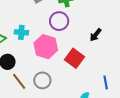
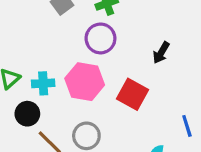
cyan cross: (21, 32) -> (43, 83), moved

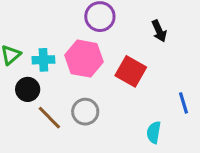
black arrow: (161, 53) -> (159, 31), turned -55

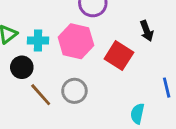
black arrow: (159, 31) -> (147, 31), moved

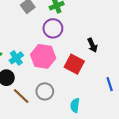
cyan cross: (38, 40) -> (16, 58), turned -32
cyan semicircle: (137, 114) -> (75, 105), moved

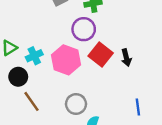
red square: (74, 64) -> (101, 54), moved
gray circle: (45, 91) -> (76, 104), moved

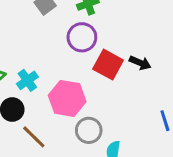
black arrow: (126, 58) -> (140, 63), turned -42
pink hexagon: (66, 60) -> (67, 98), moved

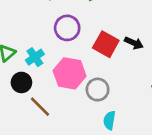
purple circle: (82, 37) -> (67, 28), moved
gray circle: (89, 130) -> (98, 90), moved

